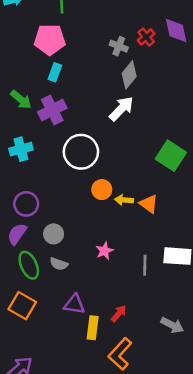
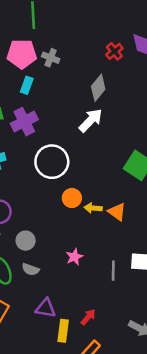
gray cross: (119, 46) -> (51, 58), moved

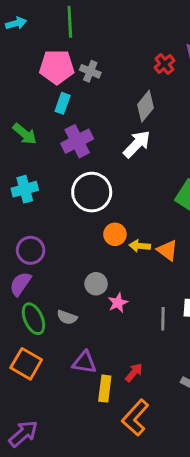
purple cross: (24, 122) -> (77, 141), moved
gray circle: (26, 241) -> (96, 284), moved

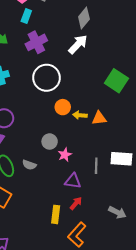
orange triangle: (167, 250) -> (99, 118), turned -42
purple triangle: (84, 362) -> (73, 181), moved

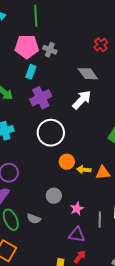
gray diamond: (84, 18) -> (88, 74), turned -75
pink star: (65, 155) -> (77, 209), moved

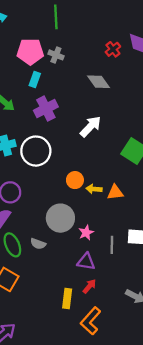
green line: (36, 16) -> (56, 17), moved
white arrow: (82, 100) -> (91, 126), moved
white circle: (51, 133) -> (36, 151), moved
gray circle: (54, 196) -> (60, 218), size x1.6

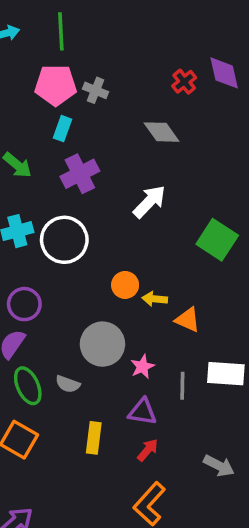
green line: (56, 17) -> (61, 31), moved
orange triangle: (115, 192) -> (188, 320), moved, turned 30
yellow rectangle: (67, 298) -> (94, 438), moved

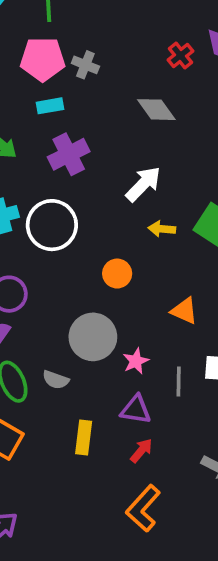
cyan rectangle: (63, 129) -> (50, 106), turned 60
yellow arrow: (155, 299) -> (162, 229), moved

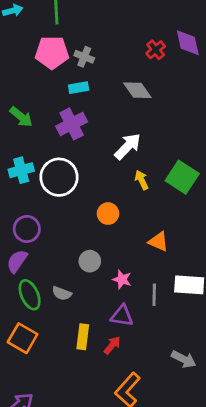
cyan rectangle: (50, 106) -> (79, 88), moved
yellow arrow: (162, 229) -> (142, 180), turned 60
gray circle: (93, 337) -> (90, 261), size x0.6
pink star: (136, 361) -> (122, 279), turned -30
red arrow: (141, 451) -> (112, 345), moved

